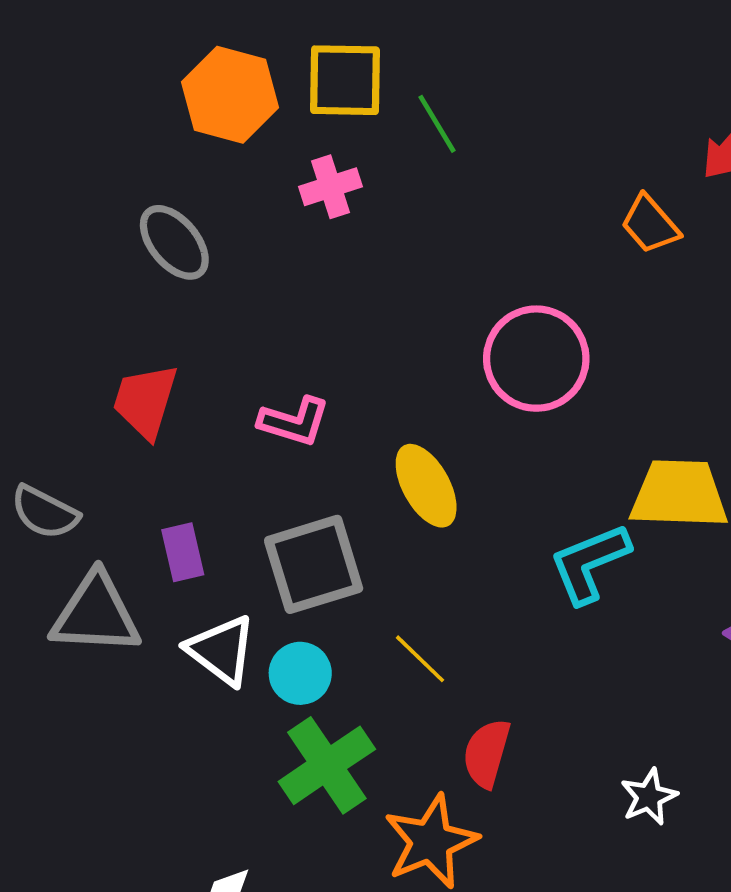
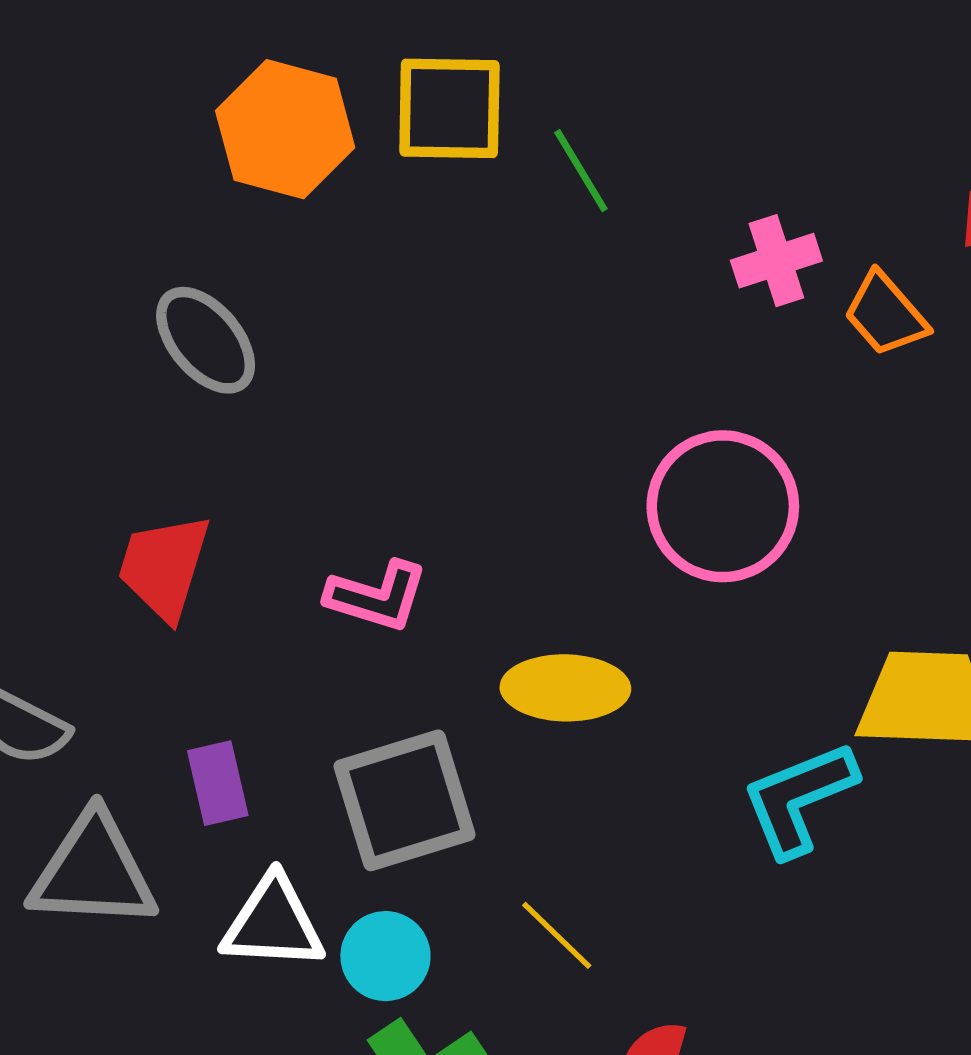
pink cross: (330, 187) -> (776, 261), moved
yellow ellipse: (426, 486) -> (565, 688), turned -60
white triangle: (222, 650) -> (273, 923), turned -34

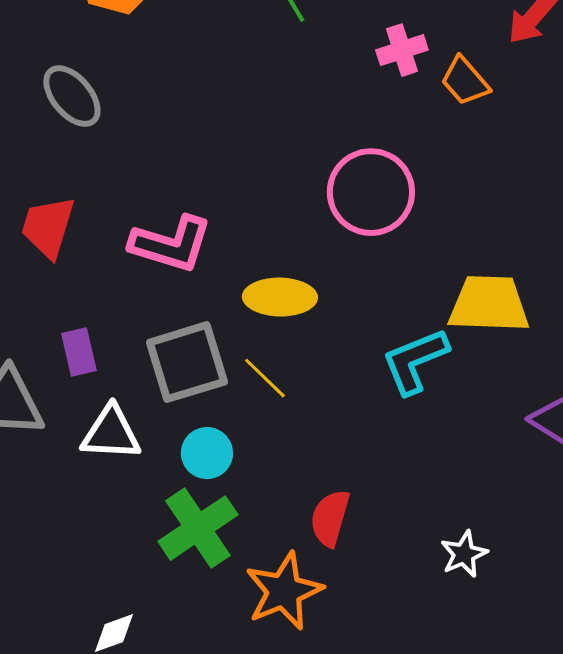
pink L-shape: (377, 596) -> (171, 244), size x1.4
yellow line: (557, 935) -> (265, 378), moved
cyan circle: (385, 956) -> (207, 453), moved

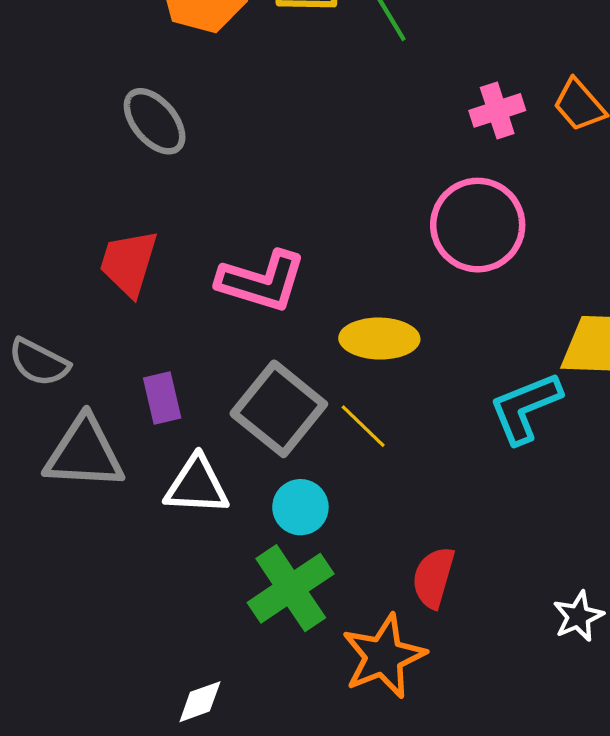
pink cross: (402, 50) -> (497, 110), moved
gray square: (187, 362) -> (279, 409), turned -34

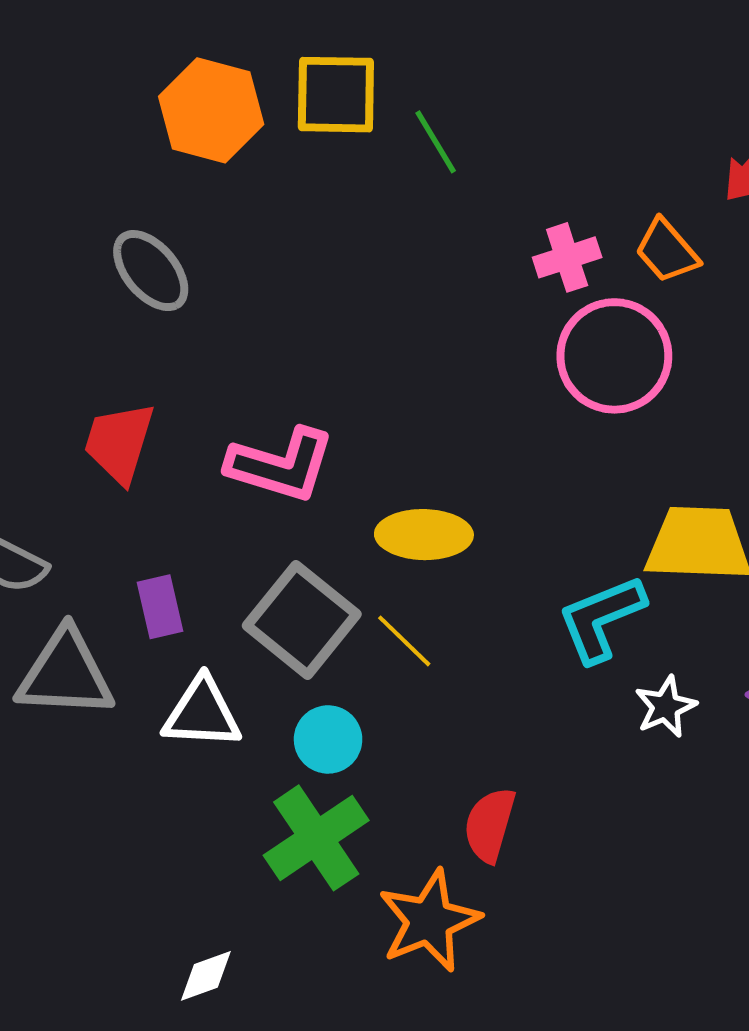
pink circle: (478, 225) -> (614, 356), moved
white star: (578, 616) -> (666, 707), moved

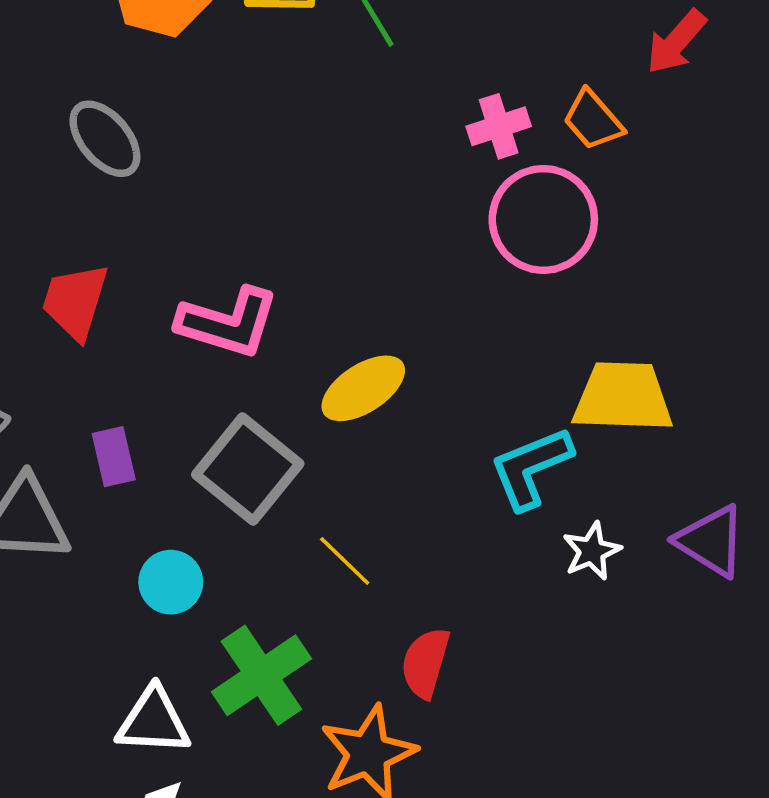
yellow ellipse: (424, 535) -> (363, 388), turned -34
yellow line: (404, 641) -> (345, 561), moved
white triangle: (202, 713) -> (153, 721), moved
cyan circle: (328, 739) -> (171, 582), moved

